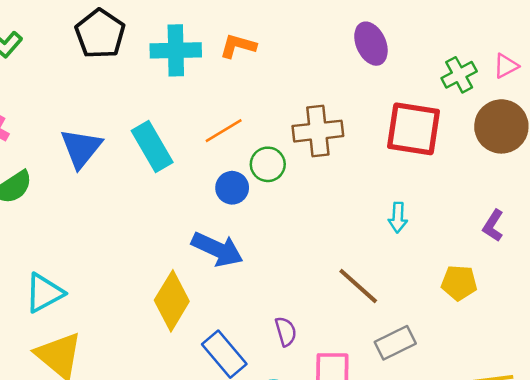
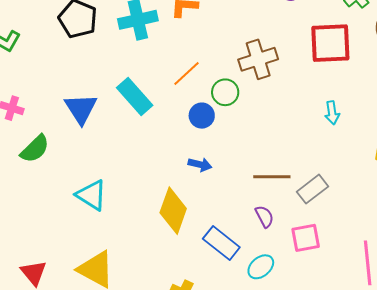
blue arrow: (217, 249) -> (200, 165), size x0.6
brown line: (358, 286) -> (272, 177), moved, turned -30
cyan triangle: (44, 293) -> (91, 195), moved, turned -48
gray rectangle: (395, 343) -> (313, 189), moved

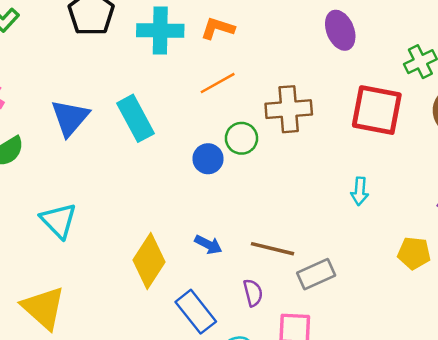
orange line: (187, 73) -> (218, 83), moved
blue arrow: (200, 165) -> (208, 245), moved

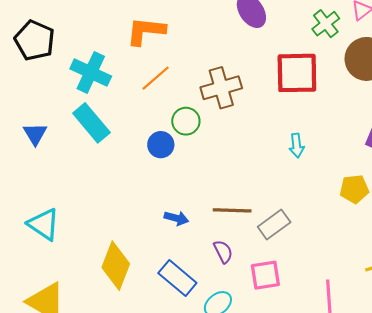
orange L-shape: (218, 28) -> (146, 31), size x1.4
cyan cross: (160, 31) -> (91, 72), moved, turned 36
blue triangle: (70, 118) -> (35, 134), size x0.7
yellow diamond: (149, 261) -> (116, 266), moved

